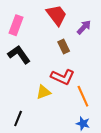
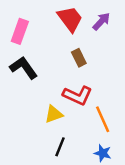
purple arrow: (84, 27) -> (101, 21), moved
black line: (18, 118) -> (60, 147), moved

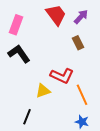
brown rectangle: (79, 58) -> (78, 43), moved
black line: (60, 147) -> (27, 117), moved

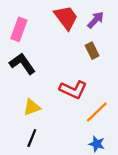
yellow triangle: (43, 91) -> (32, 107), moved
orange line: (82, 95) -> (97, 112), turned 70

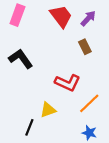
pink rectangle: (19, 29) -> (17, 15), moved
yellow triangle: (32, 107) -> (48, 110), moved

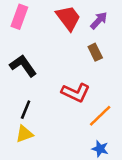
yellow triangle: (48, 110) -> (24, 134), moved
black line: (29, 127) -> (26, 110), moved

